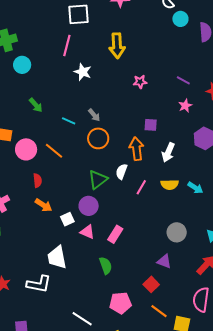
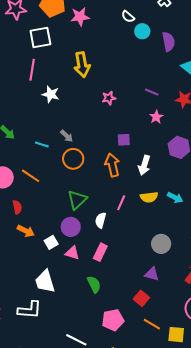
white semicircle: (122, 172) -> (101, 220), moved

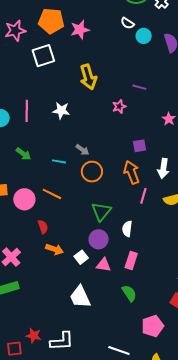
pink line: (32, 70) -> (27, 111), moved
purple line: (152, 92) -> (139, 87), moved
pink line: (121, 203) -> (143, 196), moved
white L-shape: (30, 310) -> (62, 341), moved

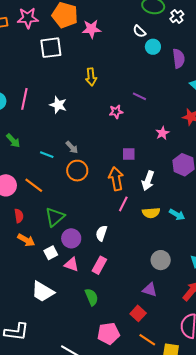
yellow arrow: (88, 77) -> (91, 77), size x0.7
green triangle: (101, 212) -> (55, 217), moved
white trapezoid: (80, 297) -> (43, 292), turned -45

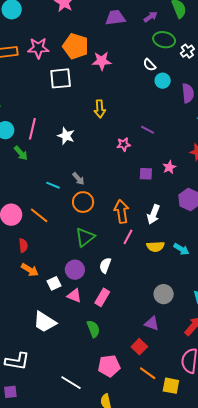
green arrow: (13, 141) -> (21, 153), moved
purple square: (129, 154) -> (146, 174), moved
green triangle: (55, 217) -> (85, 237), moved

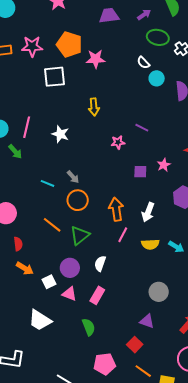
orange line: (39, 215) -> (52, 225), moved

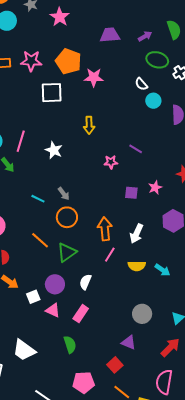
white trapezoid: (40, 320) -> (24, 350), moved

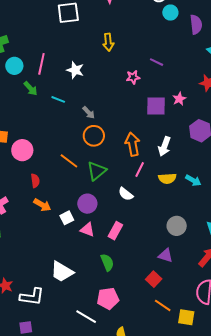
purple square: (131, 193) -> (156, 106), size x1.5
cyan line: (38, 199) -> (58, 99), moved
white semicircle: (85, 282) -> (126, 194), moved, turned -70
pink pentagon: (84, 382) -> (108, 298), moved

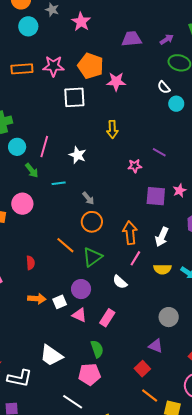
cyan line: (58, 99) -> (59, 183), turned -32
pink circle: (22, 150) -> (22, 204), moved
orange arrow: (42, 205) -> (37, 299), moved, turned -30
pink pentagon: (108, 298) -> (89, 374), moved

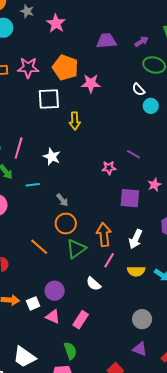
yellow arrow: (112, 129) -> (75, 121), moved
pink star: (179, 190) -> (154, 185), moved
green triangle: (92, 257) -> (76, 249), moved
purple triangle: (156, 346) -> (140, 349), moved

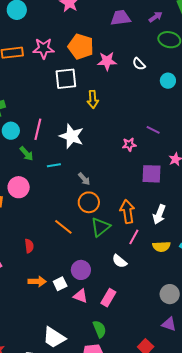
white semicircle: (138, 89) -> (139, 64), moved
white star: (52, 157) -> (72, 136), size x1.4

